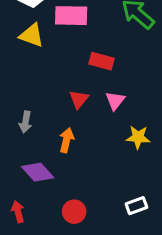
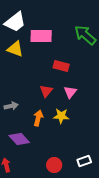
gray arrow: (26, 122) -> (11, 106), turned -112
yellow star: (138, 137) -> (61, 116), moved
red circle: (74, 212) -> (54, 165), moved

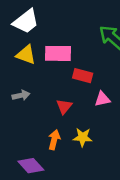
pink rectangle: (41, 36) -> (58, 53), moved
pink triangle: (70, 92) -> (102, 99), moved, turned 40
gray arrow: (11, 106) -> (21, 95), moved

